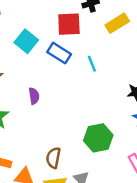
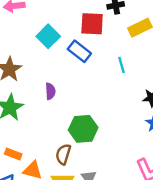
cyan line: (92, 64) -> (121, 65), moved
green hexagon: (98, 138) -> (83, 129), moved

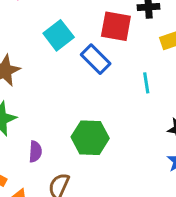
purple semicircle: (50, 91) -> (35, 152), moved
green hexagon: (83, 129) -> (90, 138), moved

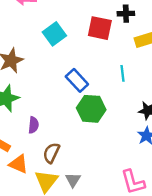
blue rectangle: (96, 59) -> (77, 80), moved
green hexagon: (90, 138) -> (91, 109), moved

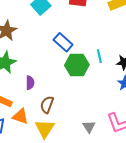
cyan line: (123, 73) -> (99, 56), moved
gray triangle: (73, 180) -> (89, 127), moved

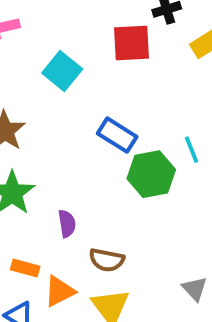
brown semicircle: (47, 105) -> (107, 260), turned -90
orange triangle: (20, 116) -> (59, 291), turned -36

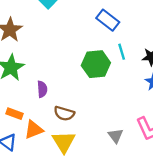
blue rectangle: (117, 135) -> (108, 20), moved

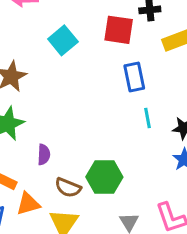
blue rectangle: (108, 20) -> (134, 77), turned 35
green hexagon: (96, 64) -> (104, 177), moved

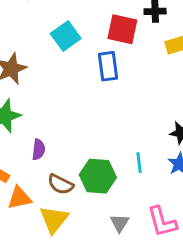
blue rectangle: (134, 77) -> (108, 66), moved
cyan line: (147, 118) -> (139, 163), moved

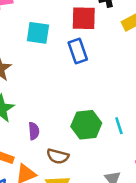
cyan square: (66, 36) -> (38, 33), turned -35
green hexagon: (98, 176) -> (86, 125), moved

